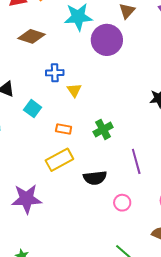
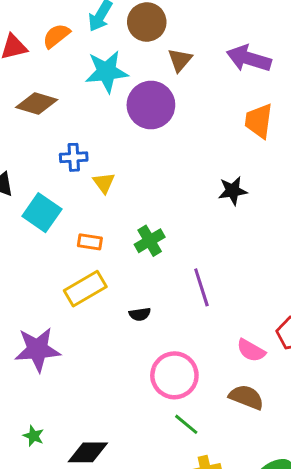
cyan square: (33, 109) -> (42, 213), size x1.4
black semicircle: (95, 178) -> (140, 314), size x0.6
pink circle: (122, 203) -> (174, 375), moved, size x1.8

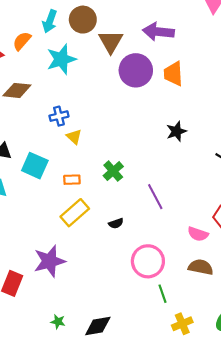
brown triangle: (180, 60) -> (111, 42), size x1.4
purple circle: (151, 105) -> (136, 70), moved
blue cross: (74, 157) -> (59, 116), moved
black star: (233, 191) -> (176, 131), moved
green line: (186, 424) -> (162, 294), turned 42

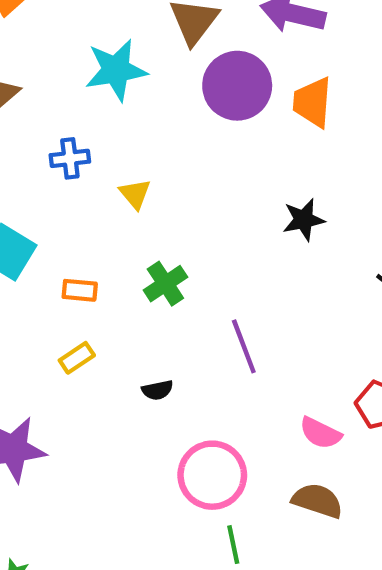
cyan star: (61, 59) -> (116, 70), moved
yellow triangle: (74, 137) -> (135, 194), moved
yellow rectangle: (75, 213) -> (77, 358), size x0.6

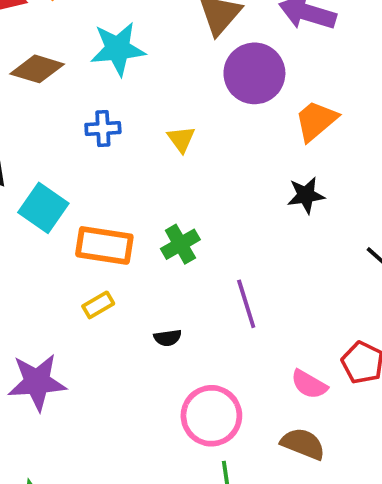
cyan star: (116, 70) -> (118, 49), moved
orange trapezoid: (312, 102) -> (316, 121), moved, turned 42
yellow triangle: (135, 194) -> (181, 139), moved
orange rectangle: (80, 290) -> (104, 245), size x1.8

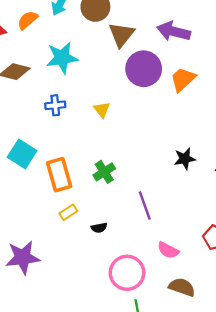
orange trapezoid: (316, 121) -> (183, 79), moved
black star: (306, 195) -> (185, 159), moved
orange rectangle: (104, 245) -> (59, 175), turned 68
yellow rectangle: (98, 305) -> (68, 212), moved
pink semicircle: (309, 384) -> (168, 250), moved

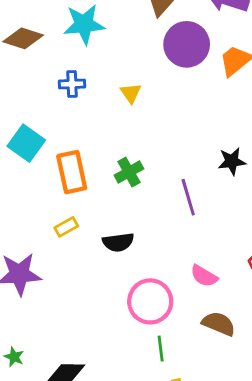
purple line: (145, 206) -> (188, 197), moved
yellow rectangle: (68, 212) -> (66, 227), moved
black semicircle: (99, 228) -> (118, 242), size x1.5

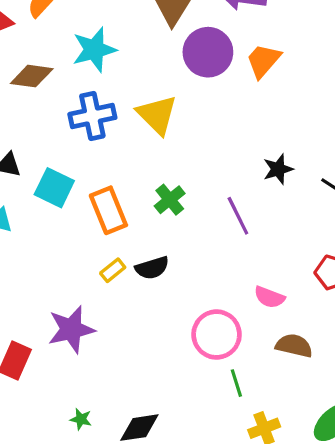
blue cross: (72, 84) -> (92, 116), size x1.6
yellow triangle: (131, 93) -> (157, 115), size x1.8
black semicircle: (118, 242) -> (152, 268), moved

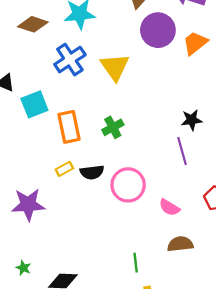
blue cross: (92, 116) -> (70, 60), turned -32
cyan square: (54, 188) -> (34, 104), turned 32
purple line: (238, 216) -> (182, 151), moved
pink circle: (217, 335) -> (128, 185), moved
brown semicircle: (294, 346) -> (180, 244), turned -30

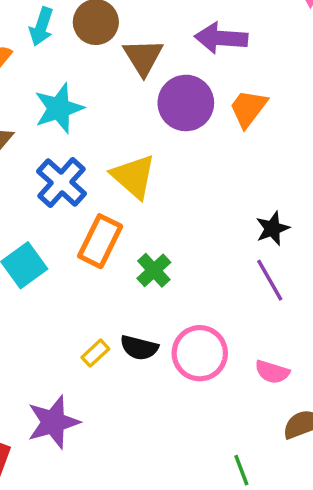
orange rectangle: (69, 127) -> (100, 241), moved, turned 52
black semicircle: (92, 172) -> (139, 348), turned 35

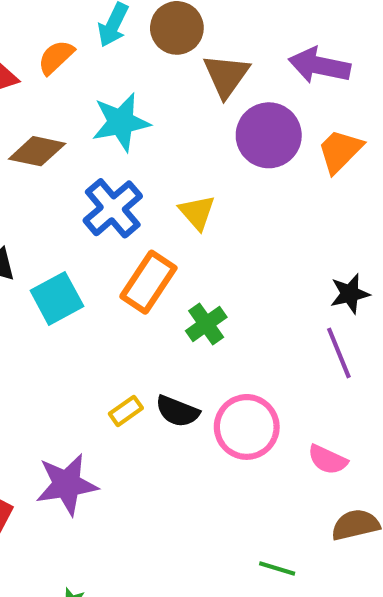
yellow triangle: (134, 176) -> (197, 212), size x0.7
green line: (241, 470) -> (277, 569), turned -60

